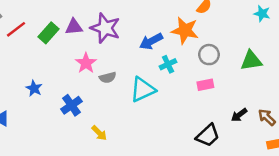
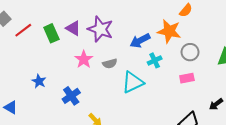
purple triangle: (74, 27) -> (73, 28), turned 35
green rectangle: (49, 33) -> (51, 33), turned -66
gray semicircle: (108, 78) -> (110, 64), moved

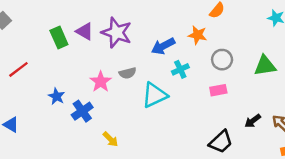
red line: (23, 30) -> (18, 69), moved
orange star: (169, 31) -> (197, 35), size x0.7
pink star: (84, 59) -> (101, 82), moved
blue star: (39, 81) -> (56, 96), moved

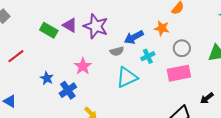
green rectangle: (59, 37) -> (49, 30), turned -36
gray semicircle: (128, 73) -> (117, 51), moved
pink rectangle: (218, 90) -> (179, 73), size x1.6

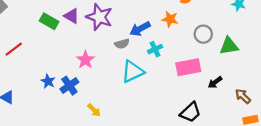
gray circle: (182, 48) -> (203, 34), moved
blue star: (47, 78) -> (48, 81), moved
black arrow: (207, 98) -> (215, 82), moved

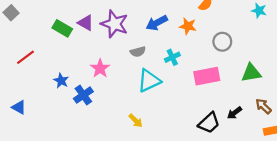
blue arrow: (140, 29) -> (157, 23), moved
green triangle: (229, 46) -> (251, 73), moved
blue star: (48, 81) -> (61, 81), moved
black arrow: (215, 82) -> (235, 113), moved
yellow arrow: (94, 110) -> (136, 121), moved

